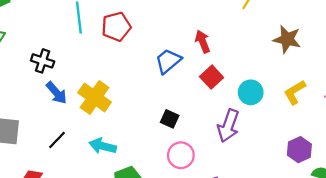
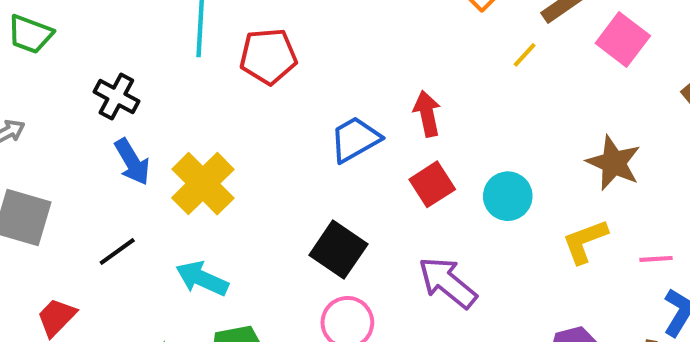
brown star: (287, 39) -> (614, 163), moved
cyan circle: (251, 92) -> (508, 196), moved
black square: (170, 119) -> (338, 250), size x1.5
purple arrow: (228, 126) -> (448, 283), turned 100

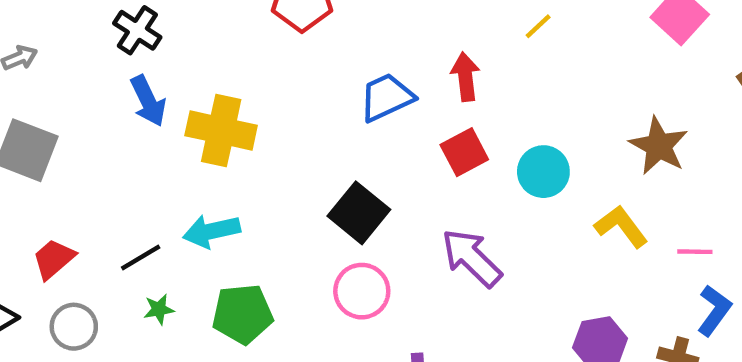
yellow line: (525, 55) -> (538, 26), moved
yellow cross: (203, 184) -> (221, 130), turned -38
yellow L-shape: (585, 241) -> (621, 226), turned 69
black line: (117, 252) -> (141, 257), moved
cyan arrow: (202, 279) -> (211, 231), turned -42

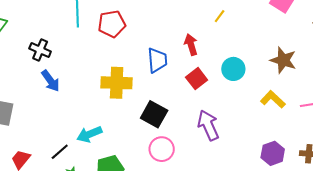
blue trapezoid: (387, 97) -> (157, 60), turned 120
yellow cross: (221, 130) -> (117, 83), moved
cyan circle: (543, 172) -> (233, 69), moved
purple arrow: (472, 258) -> (208, 125), turned 32

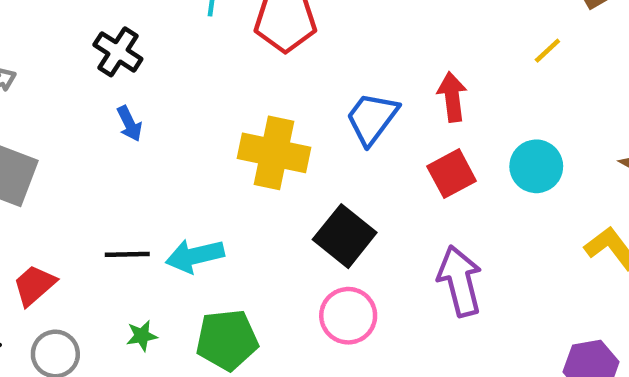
yellow line: (220, 16) -> (547, 51), moved
blue trapezoid: (157, 60) -> (372, 118), turned -148
blue arrow: (51, 81) -> (129, 124), size x0.7
black line: (60, 152) -> (127, 254), moved, turned 30

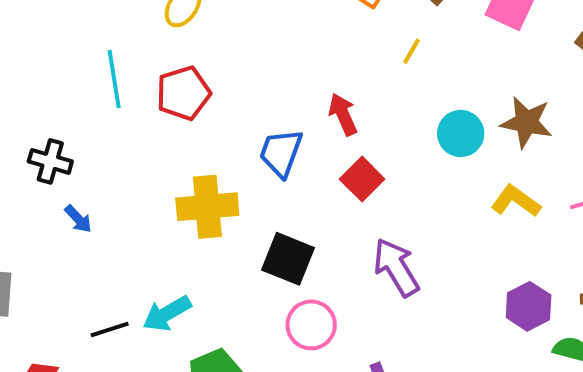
cyan circle: (536, 166) -> (461, 133), moved

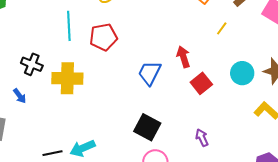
red square: (362, 179) -> (201, 83), moved
yellow cross: (207, 207) -> (67, 78), moved
blue arrow: (78, 219) -> (20, 96), moved
purple arrow: (396, 267) -> (202, 138), size x0.6

